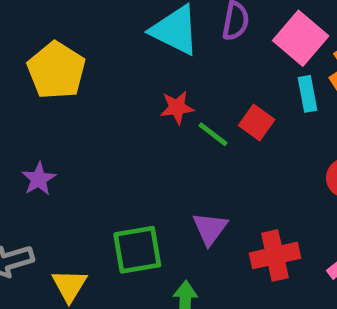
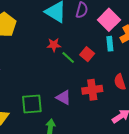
purple triangle: (210, 229) -> (64, 98), turned -42
red cross: (275, 256) -> (92, 90), moved

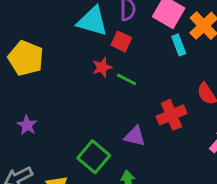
red square: (87, 54) -> (121, 41), moved
green square: (32, 104) -> (94, 157), turned -30

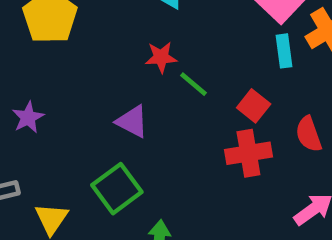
red square: (121, 41) -> (254, 106), moved
purple triangle: (135, 136) -> (132, 121), moved

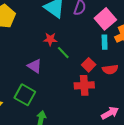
red semicircle: (309, 134) -> (110, 69), moved, turned -84
green square: (117, 189) -> (25, 95), turned -30

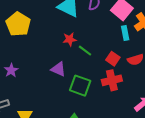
green square: (25, 95) -> (80, 86), moved

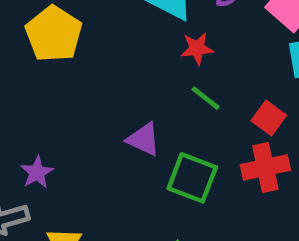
red star: (70, 39) -> (197, 48), moved
purple star: (11, 70) -> (37, 172), moved

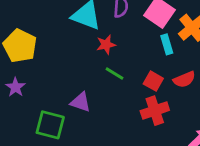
purple star: (37, 172) -> (15, 87), moved
green square: (192, 178) -> (50, 125), moved

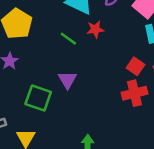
green line: (114, 73) -> (68, 39), moved
purple triangle: (80, 102) -> (68, 80), turned 36

